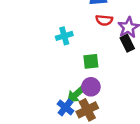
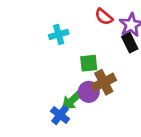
red semicircle: (104, 20) -> (104, 17), turned 35
brown cross: (87, 110) -> (104, 82), moved

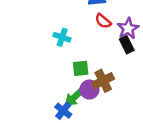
cyan cross: (59, 34) -> (62, 37), turned 35
green square: (89, 63) -> (81, 68), moved

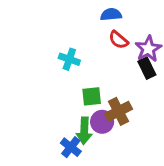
green arrow: (74, 97) -> (84, 131), turned -45

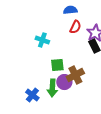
red semicircle: (118, 40) -> (75, 27), turned -104
blue cross: (71, 147) -> (32, 95), moved

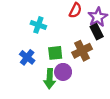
brown cross: (75, 75) -> (82, 51), moved
blue cross: (32, 95) -> (27, 57), moved

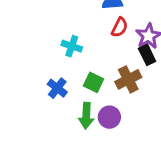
green square: (55, 53) -> (93, 82), turned 32
purple circle: (63, 72) -> (109, 117), moved

